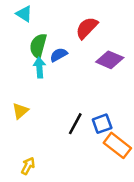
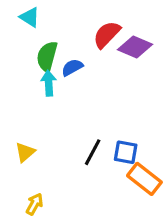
purple diamond: (110, 60) -> (135, 47), moved
yellow triangle: (20, 111) -> (25, 152), moved
blue square: (102, 124) -> (126, 152), turned 30

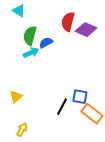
red semicircle: (107, 34) -> (68, 22), turned -30
cyan arrow: (49, 83) -> (31, 53), turned 70
black line: (93, 152) -> (62, 107), moved

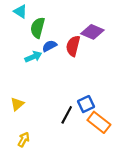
red semicircle: (68, 22) -> (73, 46), moved
green semicircle: (30, 36) -> (38, 28), moved
blue square: (80, 97) -> (86, 104), turned -35

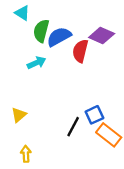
blue semicircle: (49, 46) -> (59, 37), moved, size x1.5
yellow arrow: (24, 140) -> (26, 154), turned -32

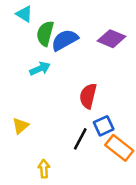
red semicircle: (80, 51) -> (88, 96), moved
yellow arrow: (26, 154) -> (44, 169), moved

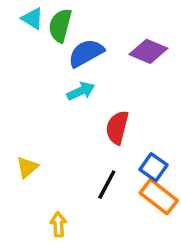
green semicircle: (45, 33) -> (60, 25), moved
cyan arrow: (40, 69) -> (81, 91), moved
blue square: (104, 126) -> (154, 167), moved, turned -30

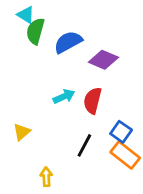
green semicircle: (60, 25) -> (35, 31), moved
purple diamond: (148, 51) -> (103, 60), moved
cyan arrow: (81, 91) -> (64, 96), moved

